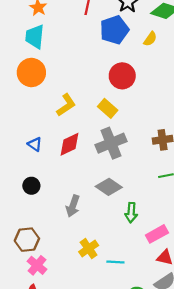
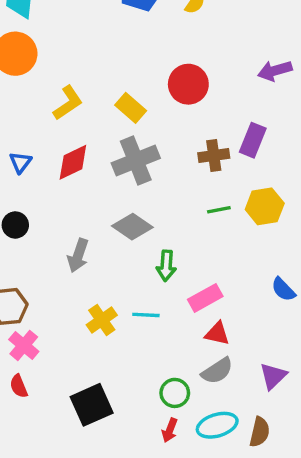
red circle: (122, 76) -> (188, 84), moved
blue triangle: (35, 144) -> (20, 162), turned 32
cyan line: (115, 262) -> (146, 315), moved

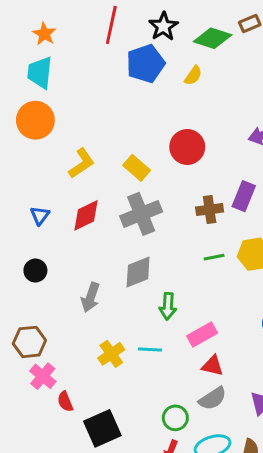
gray diamond: (132, 227) -> (138, 272), turned -56
red semicircle: (19, 386) -> (65, 402), moved

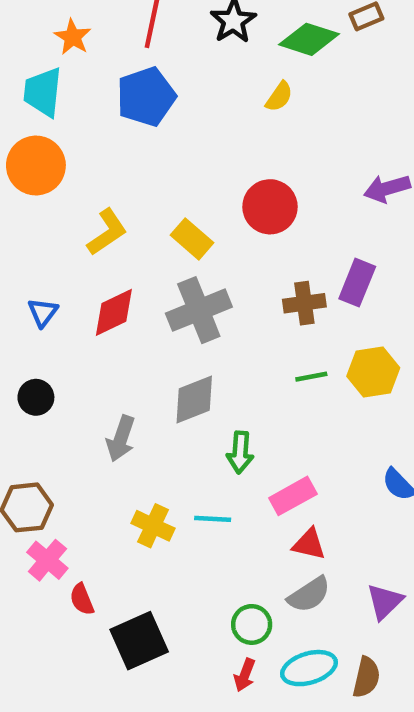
orange star: (44, 34) -> (73, 37), moved
blue pentagon: (146, 64) -> (146, 97), moved
yellow cross: (111, 354) -> (153, 526), turned -30

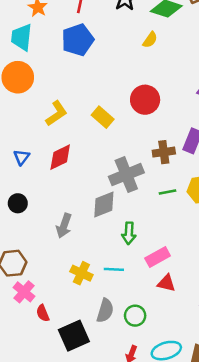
gray cross: (199, 310) -> (126, 175), moved
gray semicircle: (309, 595) -> (105, 311), moved, turned -40
green circle: (252, 624) -> (135, 316), moved

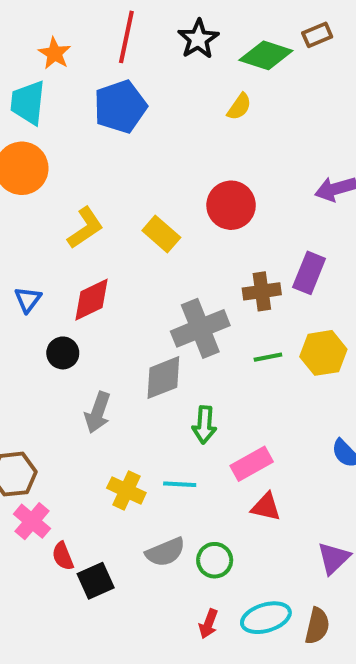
black circle: (18, 203) -> (63, 353), moved
gray semicircle: (105, 311) -> (165, 552), turned 50
black square: (74, 336) -> (96, 581), moved, size x0.7

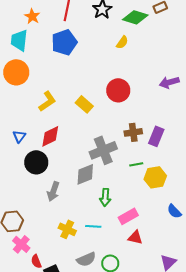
purple rectangle: (309, 273) -> (156, 136), moved
black circle: (63, 353) -> (36, 162), size x1.5
yellow hexagon: (323, 353) -> (155, 177), moved

